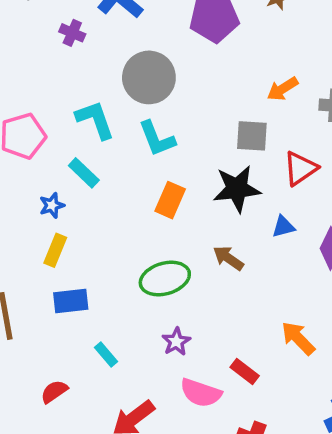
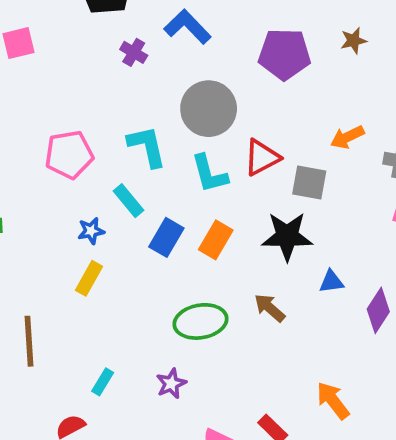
red triangle: (300, 168) -> (262, 157), moved
blue rectangle: (71, 301) -> (166, 237), moved, turned -60
purple star: (176, 342) -> (171, 384), moved
cyan rectangle: (106, 355) -> (103, 382), moved, turned 65

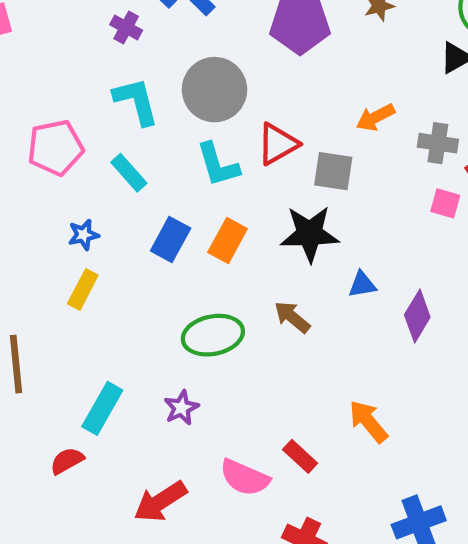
cyan L-shape: (147, 146) -> (136, 101), moved
cyan rectangle: (128, 201) -> (129, 173), moved
cyan rectangle: (103, 382) -> (102, 408), size x1.6

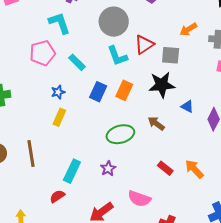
cyan L-shape: (136, 101) -> (59, 23), moved
blue triangle: (362, 285) -> (187, 106), turned 40
red rectangle: (300, 456) -> (165, 168), moved

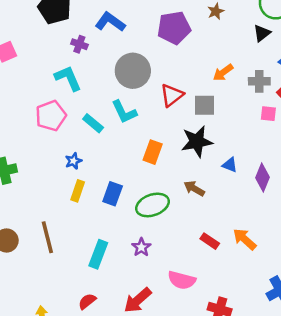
cyan L-shape: (117, 56) -> (124, 112), moved
blue rectangle: (98, 92) -> (113, 194), moved
red semicircle: (57, 196) -> (87, 301), moved

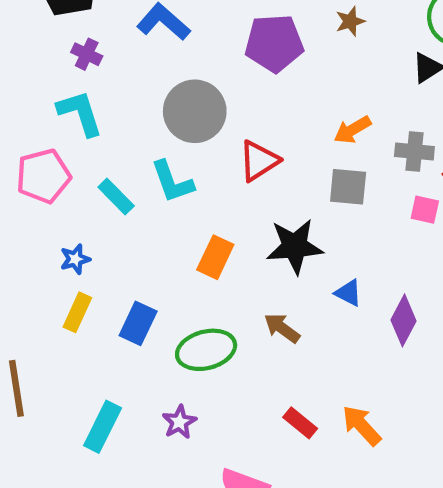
purple cross: (79, 44) -> (87, 54), moved
gray square: (204, 105) -> (348, 187), moved

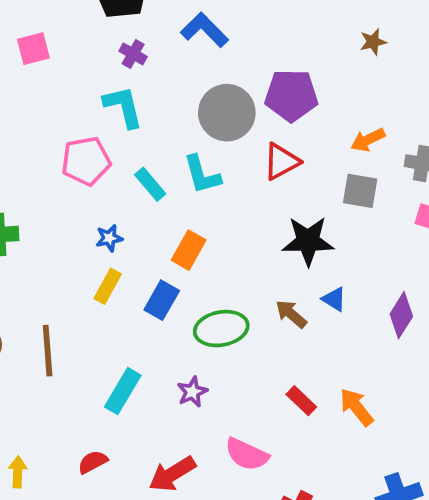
purple pentagon: (274, 43) -> (291, 95), moved
orange rectangle: (215, 257) -> (189, 250), moved
blue triangle: (348, 293) -> (334, 299), moved

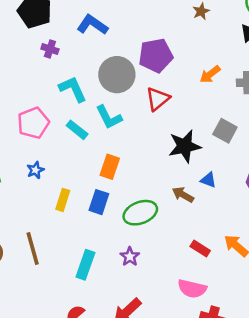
cyan L-shape: (123, 107) -> (73, 89), moved
gray square: (360, 191) -> (225, 131), moved, turned 30
blue star: (109, 238) -> (35, 170), moved
pink semicircle: (247, 454) -> (192, 289), moved

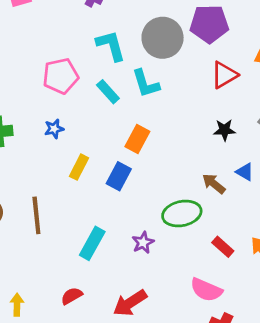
red triangle: (158, 99) -> (224, 75), moved
black star: (185, 146) -> (224, 130), size x0.6
green ellipse: (140, 213) -> (182, 214), moved

